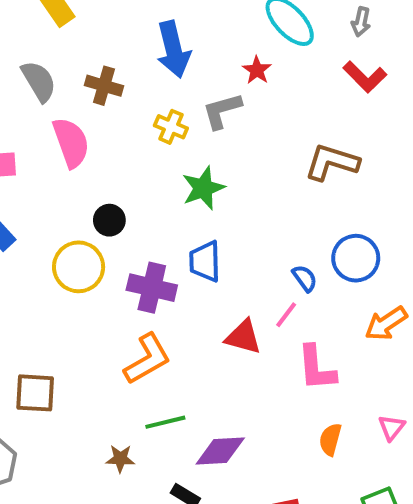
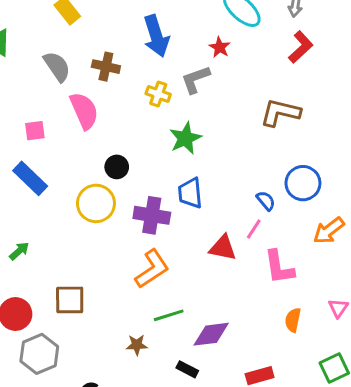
red L-shape: (365, 77) -> (301, 47), turned -84

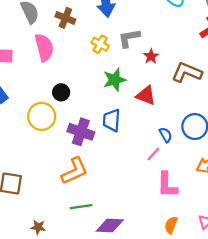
red star: (220, 47) -> (151, 56), moved
red triangle: (223, 248) -> (146, 95), moved
brown star: (137, 345) -> (38, 227), moved

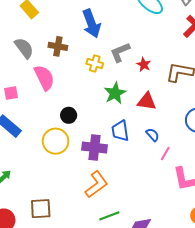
blue semicircle: (166, 135) -> (153, 135), moved

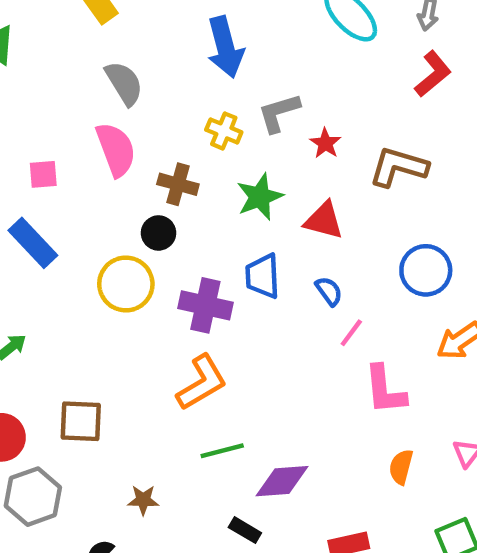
brown cross: (58, 46) -> (178, 184), moved
gray semicircle: (24, 48) -> (124, 83), moved

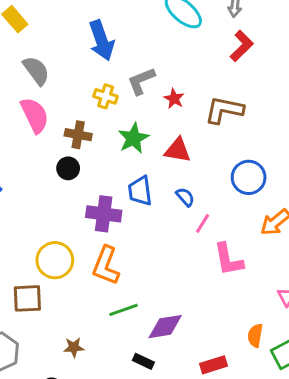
yellow circle: (126, 284) -> (55, 260), moved
orange L-shape: (202, 383) -> (106, 266), turned 147
orange semicircle: (401, 467) -> (255, 336), moved

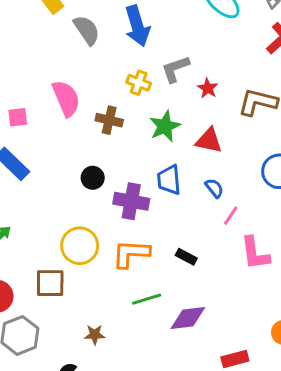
gray semicircle: (36, 71) -> (87, 30), moved
black circle: (68, 168) -> (93, 178), moved
orange L-shape: (106, 266) -> (131, 254), turned 69
black rectangle: (143, 361) -> (186, 257), moved

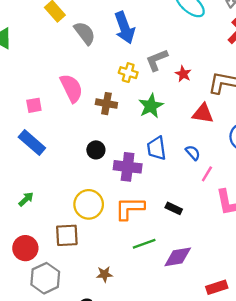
red triangle: (209, 141) -> (203, 113), moved

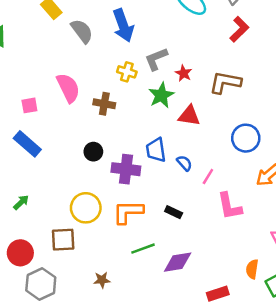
green star: (151, 106) -> (161, 95), moved
red triangle: (203, 113) -> (189, 116), moved
blue semicircle: (193, 153) -> (184, 163), moved

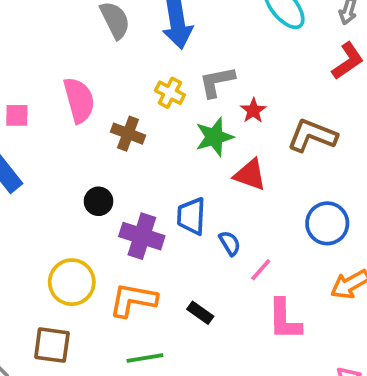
brown square: (63, 240) -> (52, 345), moved

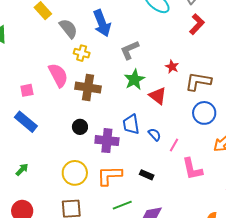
yellow cross: (170, 93) -> (82, 53), moved
red star: (253, 111) -> (172, 67), moved
brown cross: (128, 134) -> (88, 88), size x1.4
brown L-shape: (312, 136) -> (198, 81), moved
red triangle: (250, 175) -> (158, 96), turned 30

